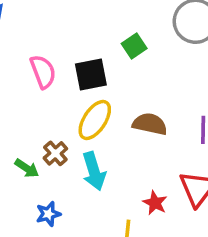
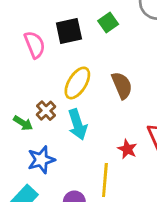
black square: (91, 74) -> (69, 31), moved
brown semicircle: (150, 124) -> (122, 85), turned 56
blue star: (48, 214) -> (41, 160), size x1.4

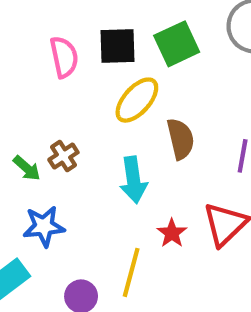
green square: (108, 23) -> (177, 44), size x1.5
yellow ellipse: (77, 83) -> (137, 100), moved
cyan arrow: (77, 124) -> (133, 180), moved

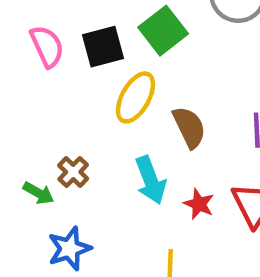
pink semicircle: (64, 57) -> (47, 46), moved
red star: (172, 233) -> (199, 204), moved

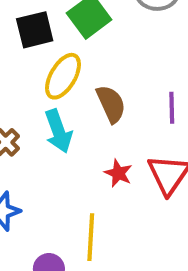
cyan arrow: (151, 180) -> (58, 131), moved

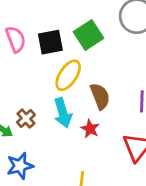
red star: (118, 173) -> (90, 129), moved

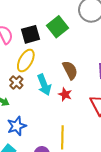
yellow ellipse: (68, 75) -> (26, 61), moved
brown cross: (26, 118) -> (16, 82), moved

